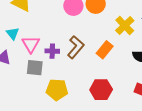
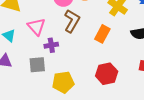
pink triangle: (31, 44) -> (36, 27), moved
brown L-shape: (76, 47) -> (72, 21), moved

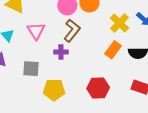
orange rectangle: (102, 34) -> (113, 50), moved
purple cross: (51, 45) -> (61, 52), moved

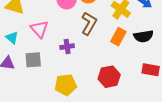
brown L-shape: (72, 31) -> (89, 23), moved
gray square: (31, 69) -> (33, 60), moved

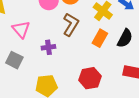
black semicircle: (143, 36) -> (125, 38), turned -54
gray square: (33, 60) -> (14, 60), turned 30

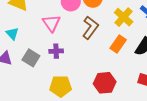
pink triangle: (21, 29) -> (51, 23), moved
purple cross: (48, 47) -> (56, 51), moved

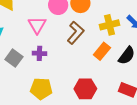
yellow cross: (124, 17) -> (109, 25), turned 30

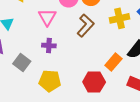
orange rectangle: (102, 51) -> (113, 62), moved
gray square: (14, 58) -> (22, 63), moved

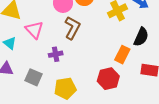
pink triangle: (47, 17) -> (34, 30), moved
brown L-shape: (85, 26) -> (72, 28), moved

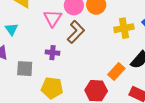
pink triangle: (34, 30) -> (53, 18), moved
gray square: (33, 77) -> (25, 69), turned -36

